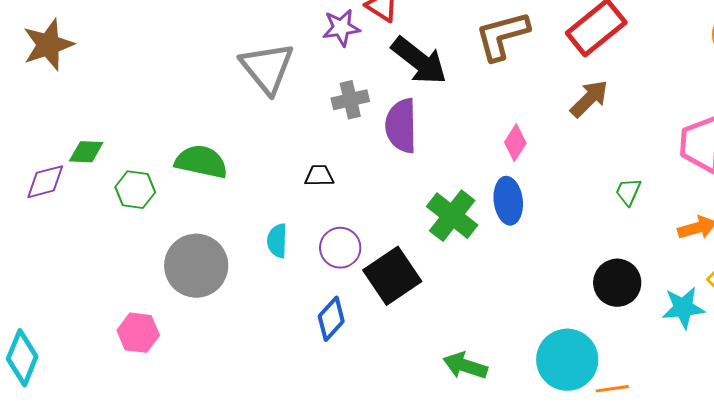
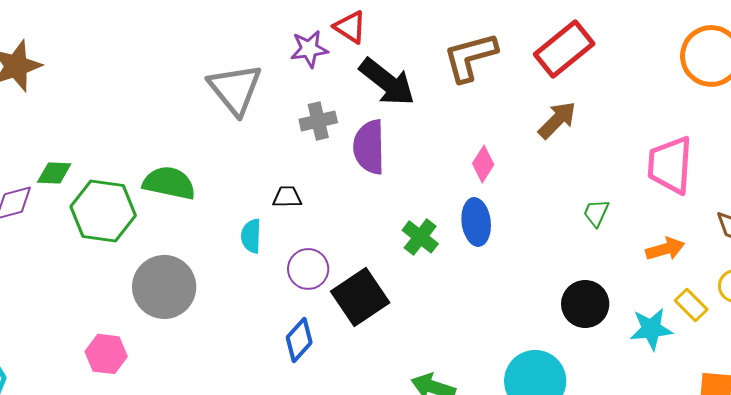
green hexagon: (135, 190) -> (103, 211), size x1.6
green cross: (452, 216) -> (420, 237), size x0.7
cyan semicircle: (277, 241) -> (251, 236), moved

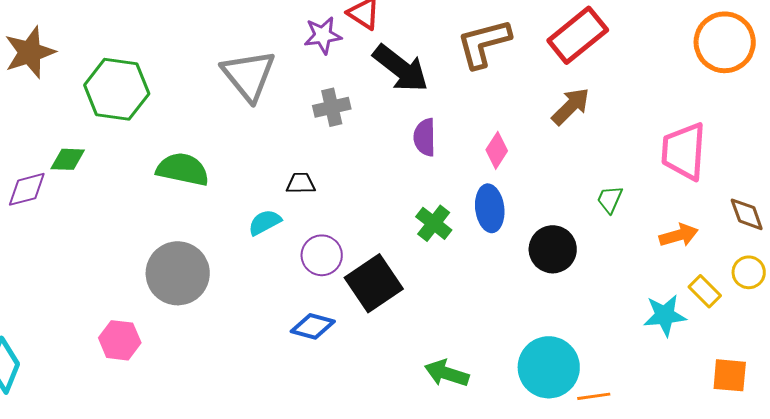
purple semicircle: (369, 147) -> (425, 137), moved, size x0.7
green hexagon: (103, 211) -> (117, 89), moved
cyan semicircle: (251, 236) -> (265, 222), turned 60
black circle: (585, 304) -> (553, 249), moved
blue diamond: (299, 340) -> (313, 326), turned 63

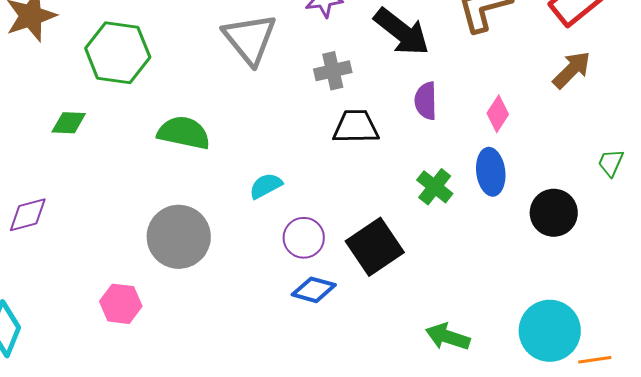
black trapezoid: (301, 183) -> (356, 127), moved, size x1.6
purple diamond: (27, 189) -> (28, 215), moved
purple circle: (322, 255) -> (304, 238), moved

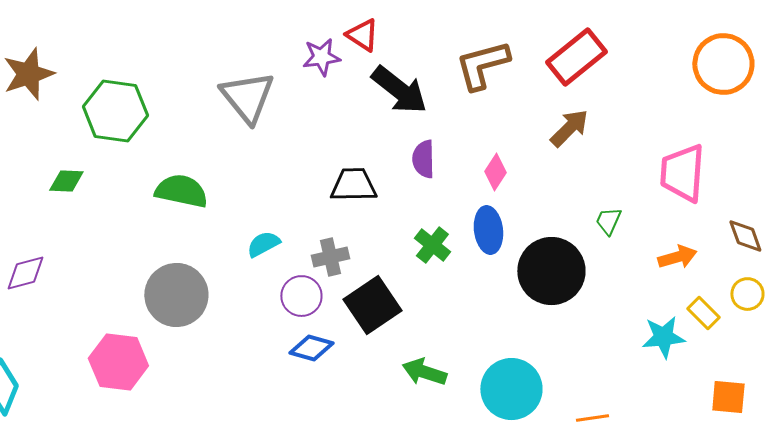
gray cross: (333, 71) -> (330, 257), moved
black circle: (554, 213) -> (551, 271), size x1.4
pink hexagon: (121, 304) -> (118, 362), size x1.4
cyan circle: (550, 331) -> (511, 389), moved
green arrow: (448, 337) -> (424, 372), moved

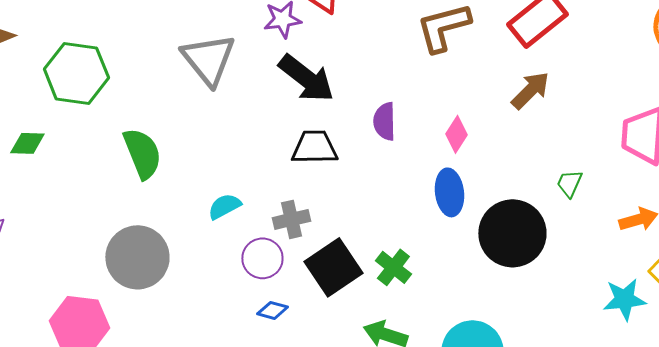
black arrow: (399, 90) -> (306, 78), moved
green semicircle: (181, 191) -> (142, 153), turned 56
green cross: (432, 245) -> (393, 267), moved
blue diamond: (311, 348) -> (272, 310), size x0.7

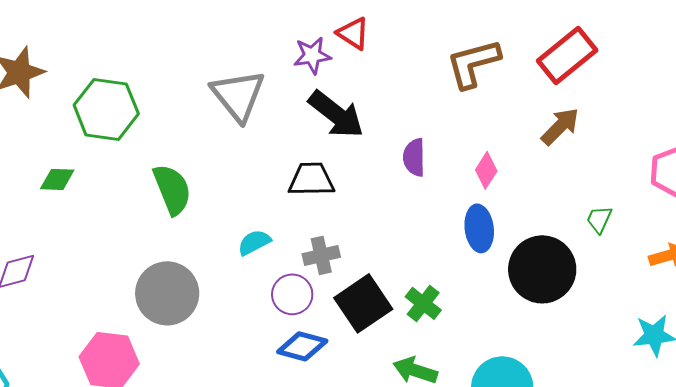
black trapezoid: (314, 147) -> (311, 179), moved
blue diamond: (272, 310) -> (302, 346), size x1.6

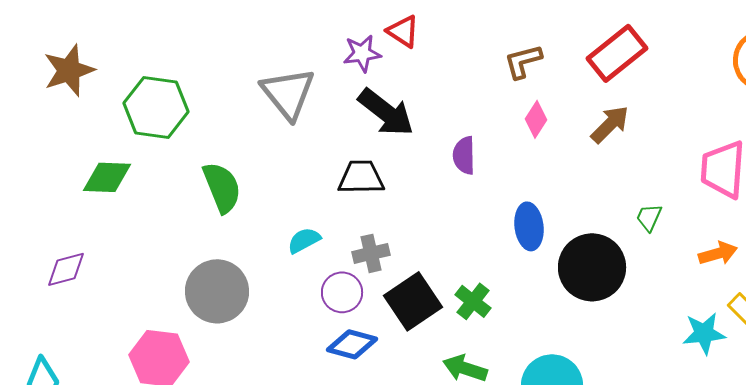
brown L-shape: (473, 63) -> (523, 61), size x0.7
pink diamond: (486, 170) -> (536, 119), moved
green diamond: (57, 179) -> (107, 177), size x1.4

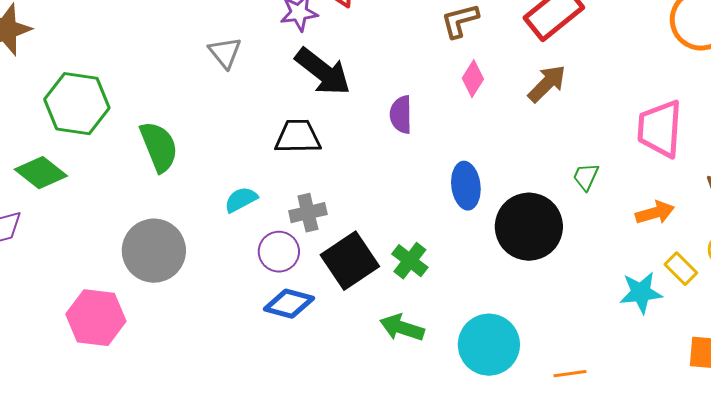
gray triangle: (288, 93) -> (225, 53), size x0.6
green hexagon: (156, 107) -> (77, 104), moved
green diamond: (107, 177) -> (41, 173), moved, turned 36

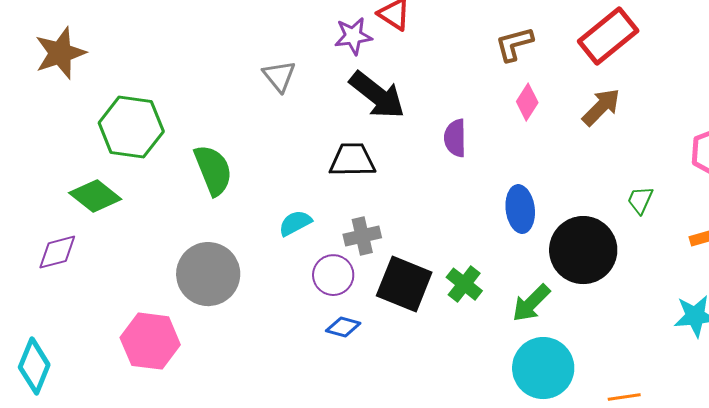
black square: (350, 261) -> (404, 284), turned -34
blue diamond: (289, 304) -> (343, 327), size x0.7
green arrow: (402, 328) -> (531, 303), moved, turned -63

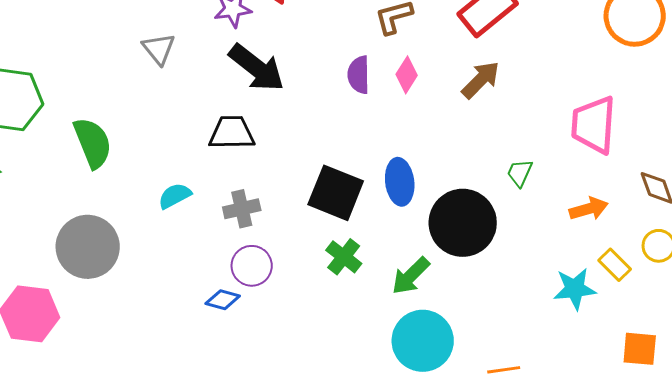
purple semicircle: (455, 138) -> (359, 75), moved
purple circle: (333, 275) -> (252, 266), moved
black square: (404, 284) -> (336, 193), moved

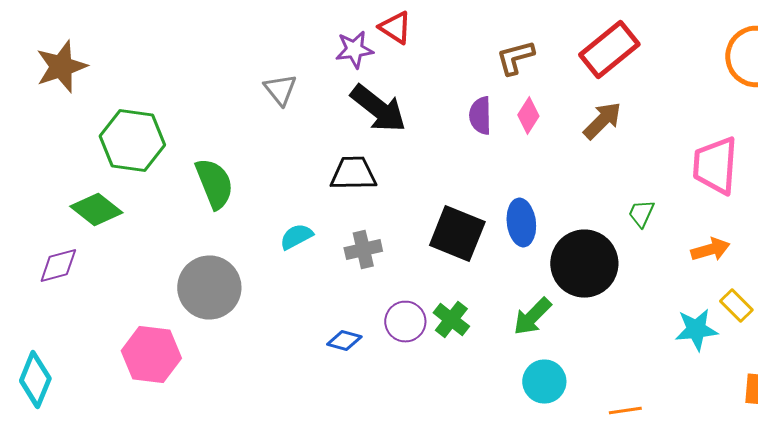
green cross: (344, 257) -> (451, 320), moved
purple circle: (252, 266) -> (405, 322), moved
cyan circle: (423, 341) -> (544, 382), size x0.7

